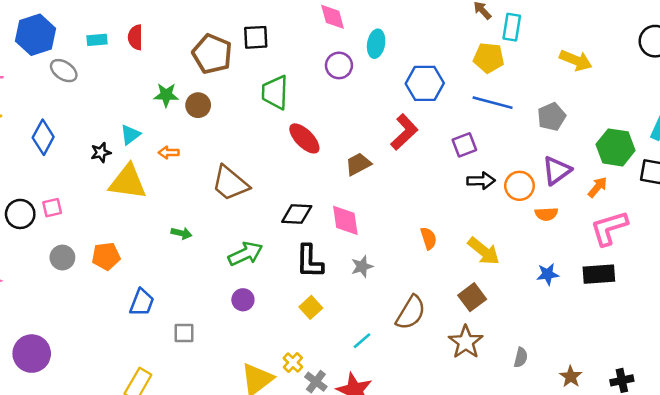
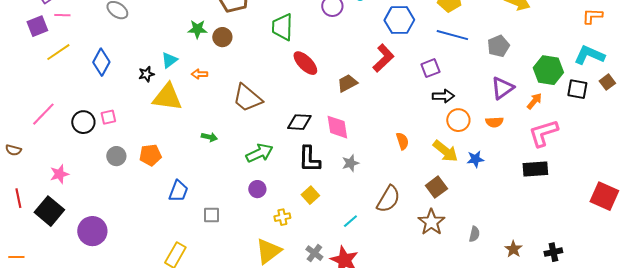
orange circle: (519, 186) -> (458, 120), moved
blue star: (548, 274) -> (475, 159), moved
yellow cross: (293, 363) -> (282, 217), moved, turned 35

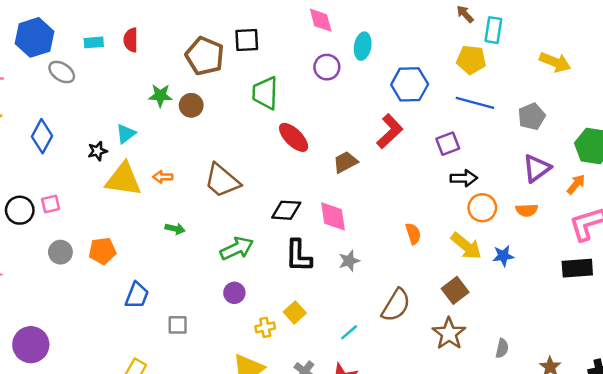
orange arrow: (199, 74) -> (163, 177), moved
yellow square: (310, 195) -> (295, 313), moved

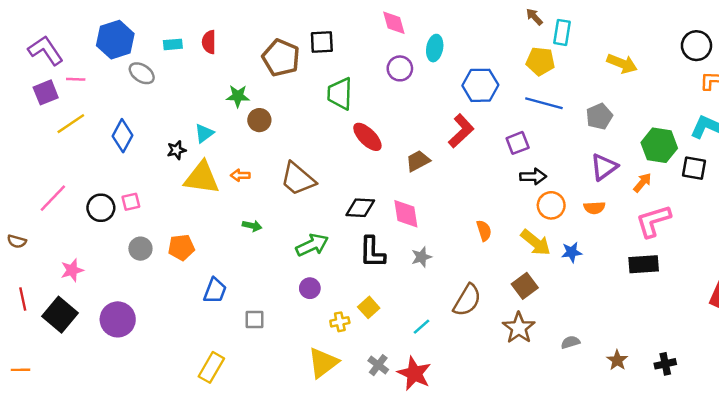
brown circle: (191, 105) -> (259, 120), moved
purple circle: (31, 345) -> (118, 319), moved
gray semicircle: (502, 348) -> (570, 342), turned -120

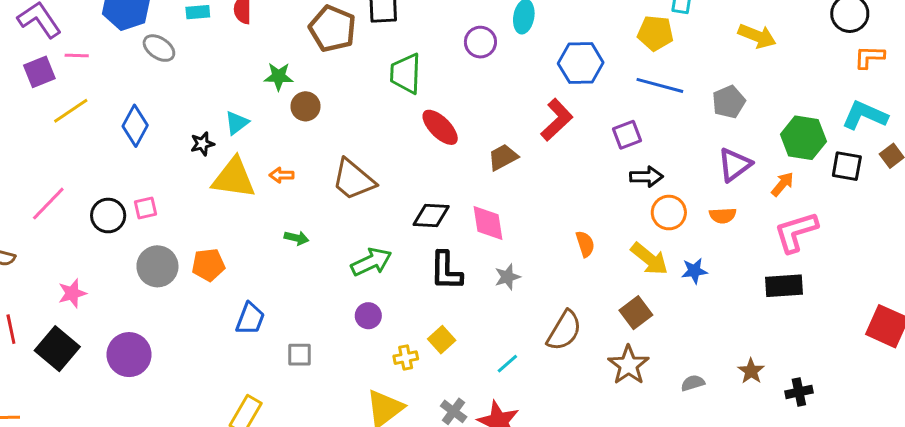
gray circle: (140, 249) -> (157, 266), size x1.4
brown star: (617, 360) -> (751, 371), moved
black cross: (665, 364) -> (799, 392), moved

